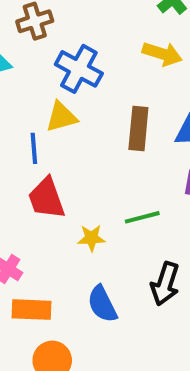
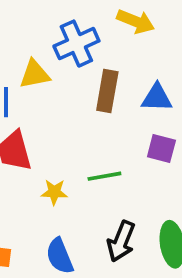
blue cross: (79, 69) -> (76, 44), moved, turned 33

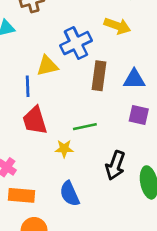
green line: (104, 176) -> (85, 127), moved
black arrow: (121, 241) -> (115, 165), moved

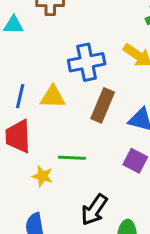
yellow triangle: (47, 66) -> (53, 97), moved

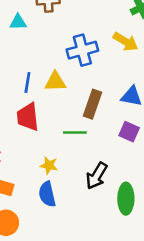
brown rectangle: (103, 105) -> (92, 104), moved
yellow star: (42, 176) -> (49, 165), moved

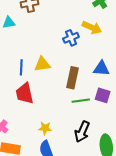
blue cross: (82, 50) -> (71, 38), moved, size x0.7
green line: (75, 132) -> (81, 101), moved

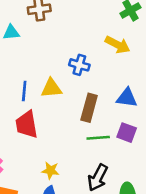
blue cross: (71, 38) -> (79, 65), moved, turned 35

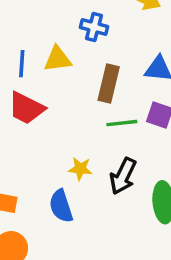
red trapezoid: (27, 124) -> (26, 108), turned -52
yellow star: (50, 170) -> (80, 169), moved

